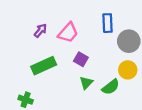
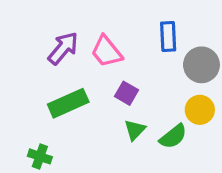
purple arrow: (40, 31) -> (63, 48), size x1.5
pink trapezoid: (68, 33) -> (107, 52), turned 100

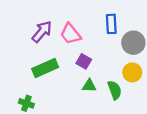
green triangle: (135, 130) -> (89, 86), turned 48
green semicircle: (173, 136) -> (115, 90), turned -72

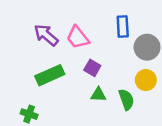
purple arrow: (42, 32) -> (46, 35), turned -90

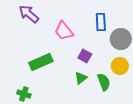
purple arrow: (46, 35) -> (29, 14), moved
purple square: (92, 68) -> (85, 56), moved
green triangle: (98, 95) -> (81, 78), turned -40

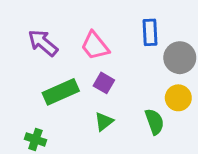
purple arrow: (29, 14) -> (43, 43), moved
purple square: (85, 56) -> (104, 83), moved
green triangle: (81, 78) -> (104, 122), moved

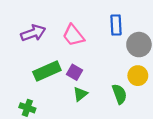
purple arrow: (43, 43) -> (33, 33), turned 120
purple square: (104, 83) -> (75, 72), moved

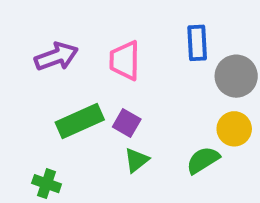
pink trapezoid: (73, 35) -> (125, 60), turned 40
green semicircle: (119, 94) -> (203, 160), turned -102

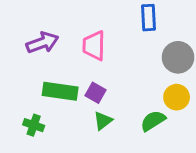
blue rectangle: (197, 43) -> (149, 18), moved
green rectangle: (80, 121) -> (60, 91), turned 32
green cross: (47, 184) -> (34, 125), moved

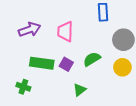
green triangle: (103, 121) -> (80, 90), moved
green semicircle: (153, 121) -> (92, 59), moved

